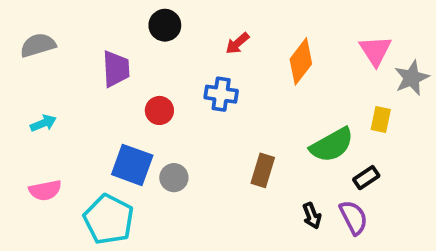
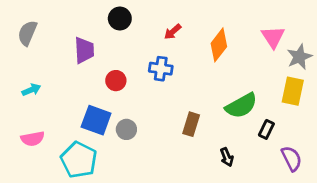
gray semicircle: (38, 45) -> (27, 33), turned -50
yellow rectangle: (381, 120) -> (293, 91), moved, size x1.5
black rectangle: (366, 178) -> (266, 129), turned -30
purple semicircle: (354, 218) -> (292, 158), moved

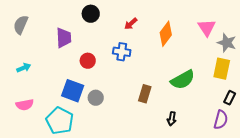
gray star: (299, 57) -> (227, 43), turned -30
black rectangle: (266, 129) -> (230, 98), moved
black arrow: (227, 157) -> (172, 119), turned 32
purple semicircle: (292, 158) -> (221, 120), turned 42

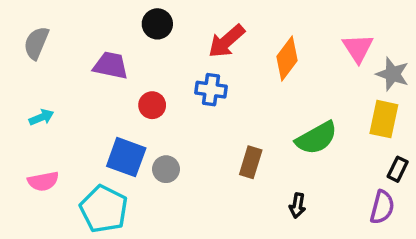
red arrow: (131, 24) -> (227, 41), size x1.6
purple trapezoid: (64, 38) -> (111, 65), turned -75

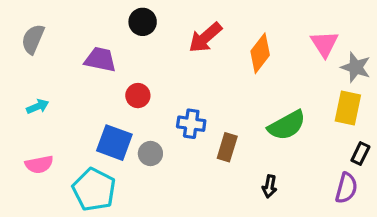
blue cross: (211, 90) -> (191, 124), moved

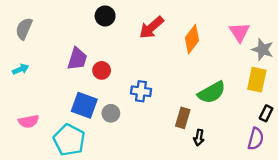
purple trapezoid: (100, 59) -> (77, 59), moved, turned 95
cyan arrow: (38, 106) -> (21, 69), moved
brown rectangle: (227, 147) -> (183, 118), moved

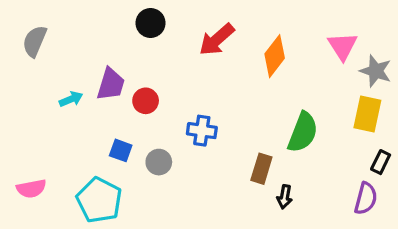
cyan arrow: (21, 69) -> (71, 99), moved
green semicircle: (212, 92) -> (303, 132), turned -40
blue square: (84, 105) -> (121, 150), size x0.6
pink semicircle: (29, 121) -> (31, 189), moved

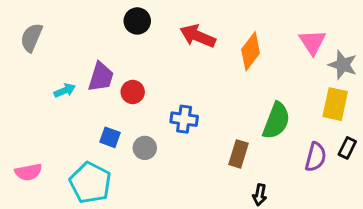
red arrow: (217, 40) -> (198, 36), turned 64
black arrow: (285, 197) -> (260, 195), moved
purple semicircle: (366, 198) -> (316, 157), moved

